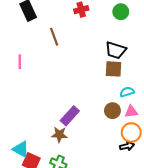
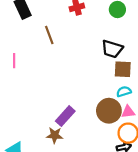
brown square: (114, 69) -> (123, 69), moved
brown circle: (112, 111) -> (109, 111), size x1.5

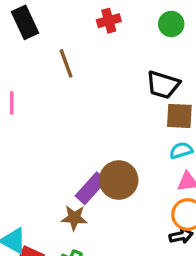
brown circle: (109, 111) -> (119, 180), moved

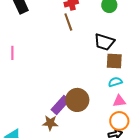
brown line: (66, 63) -> (68, 22), moved

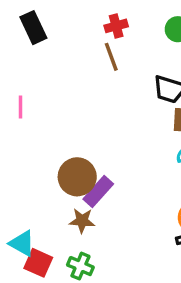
brown circle: (77, 100) -> (77, 177), moved

